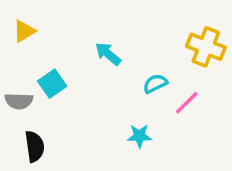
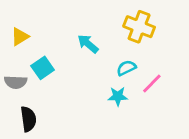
yellow triangle: (24, 31) -> (20, 37), moved
yellow cross: (206, 47) -> (139, 27), moved
cyan star: (139, 136) -> (118, 96), moved

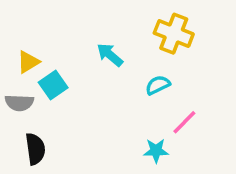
yellow triangle: (20, 37) -> (28, 62), moved
pink line: (152, 84) -> (184, 122), moved
cyan star: (118, 96) -> (156, 151), moved

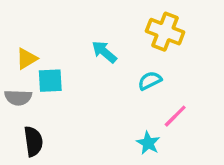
cyan square: (53, 85) -> (50, 81), turned 32
cyan star: (156, 151) -> (148, 143), turned 30

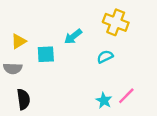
cyan arrow: (104, 52) -> (73, 37), turned -78
cyan square: (50, 81) -> (46, 54), moved
pink line: (175, 116) -> (126, 96), moved

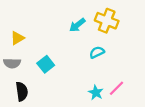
cyan arrow: (73, 37) -> (77, 25), moved
cyan square: (46, 54) -> (46, 64), moved, turned -35

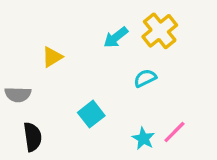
yellow cross: (107, 21) -> (160, 31), turned 30
yellow triangle: (17, 38) -> (52, 57), moved
cyan square: (46, 64) -> (91, 114), moved

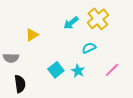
pink line: (174, 132) -> (112, 70), moved
cyan star: (143, 139) -> (78, 71), moved

